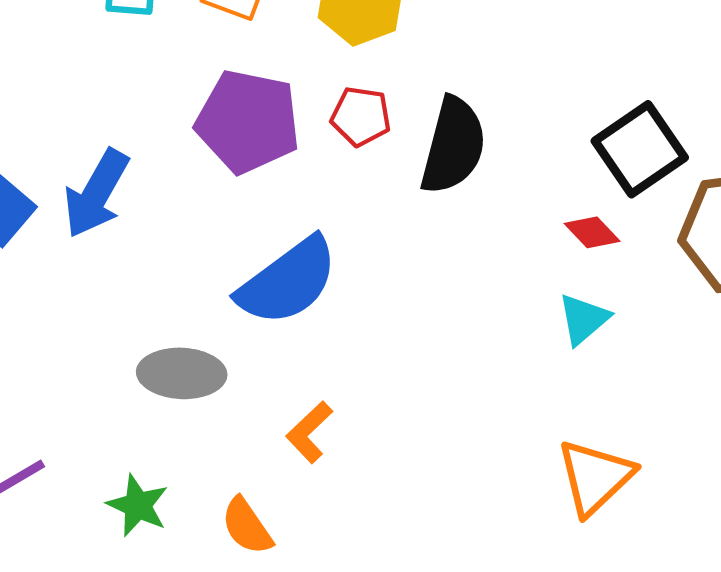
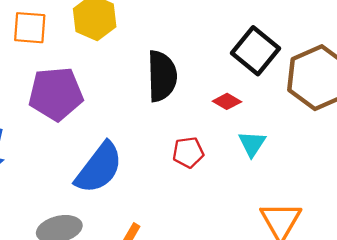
red pentagon: (361, 116) -> (188, 152), moved
red diamond: (592, 232) -> (227, 101), moved

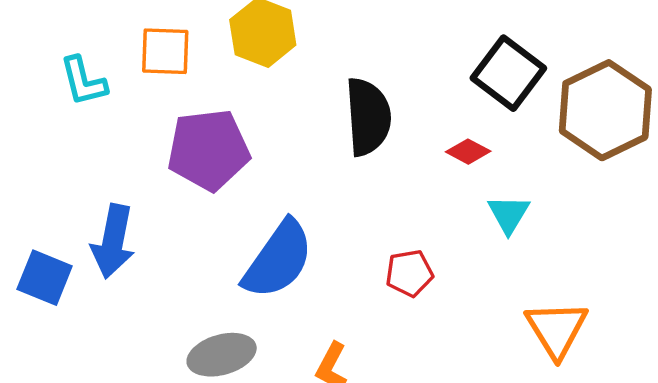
red pentagon: (188, 152) -> (409, 273), moved

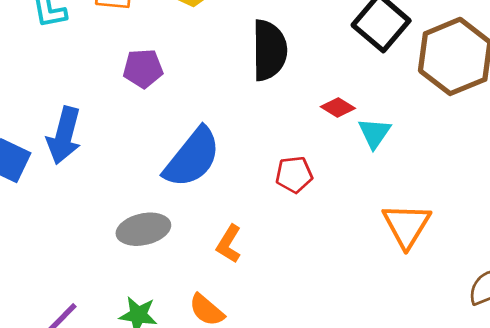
purple pentagon: (208, 150) -> (143, 68), size x0.6
red diamond: (468, 152) -> (338, 107), moved

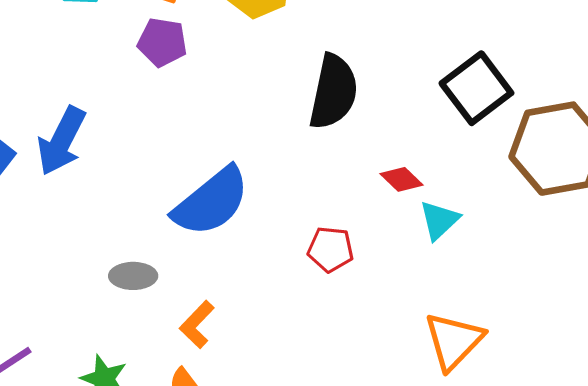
purple pentagon: (143, 68) -> (162, 42), moved
gray ellipse: (143, 229) -> (133, 276), size x0.7
orange L-shape: (229, 244) -> (197, 324), moved

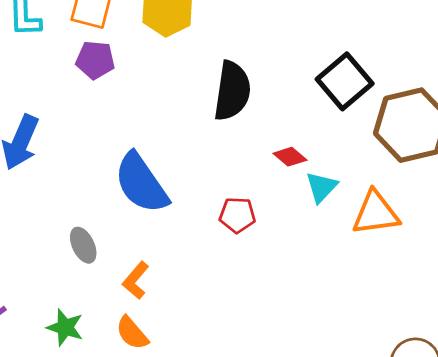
blue semicircle: (211, 202) -> (141, 183), turned 98
gray ellipse: (133, 276) -> (83, 245), turned 68
orange triangle: (454, 341) -> (376, 213), moved, turned 42

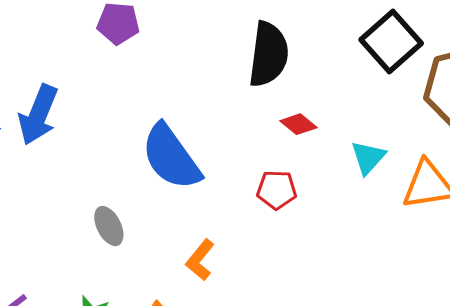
red diamond: (290, 157) -> (298, 124), moved
orange L-shape: (136, 280) -> (200, 260), moved

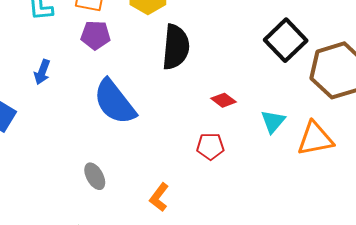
black semicircle: (269, 54) -> (176, 47), moved
blue arrow: (38, 115) -> (42, 72), moved, size x0.6
blue semicircle: (171, 157) -> (115, 102), moved

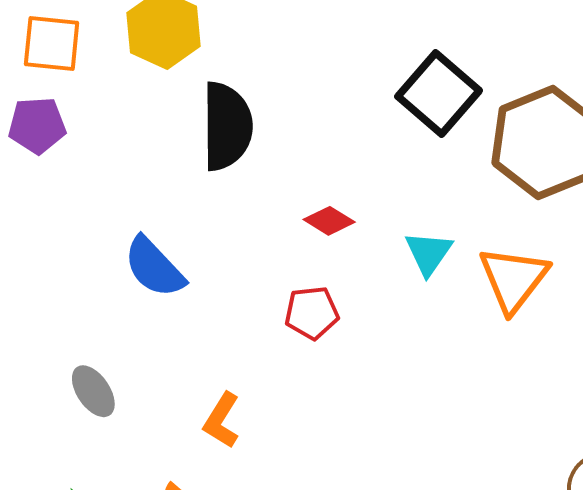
purple pentagon: (96, 35) -> (37, 125), moved
blue semicircle: (115, 102) -> (154, 267), moved, size x0.7
orange triangle: (315, 139) -> (513, 279), turned -36

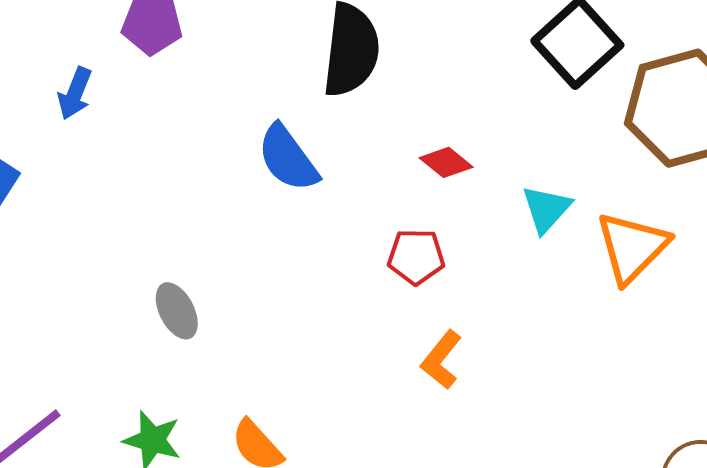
blue semicircle: (154, 267) -> (288, 158), moved
orange L-shape: (222, 420) -> (441, 360), moved

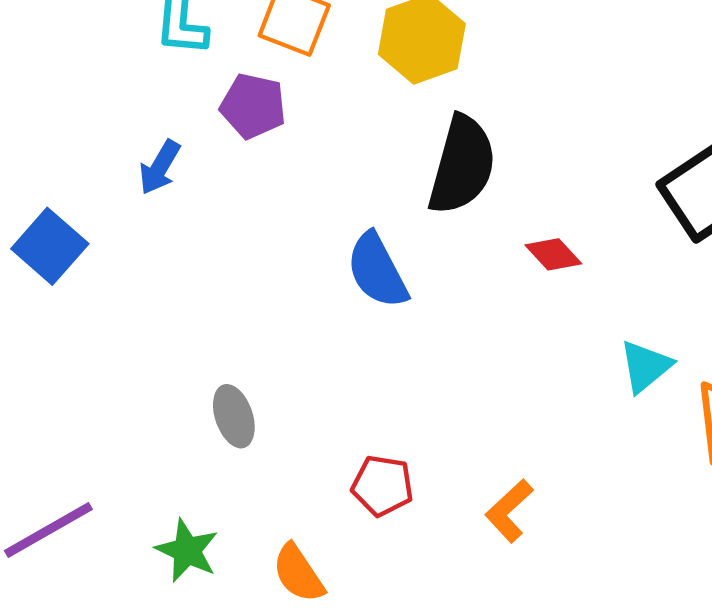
red diamond: (446, 162) -> (553, 254), moved
red pentagon: (416, 257) -> (383, 486), moved

